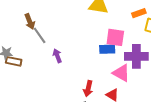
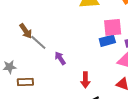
brown rectangle: (14, 61) -> (25, 82), moved
red arrow: (88, 89) -> (85, 80), moved

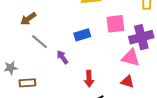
brown arrow: (26, 31) -> (28, 19), moved, turned 91
blue rectangle: (107, 41) -> (82, 35), moved

